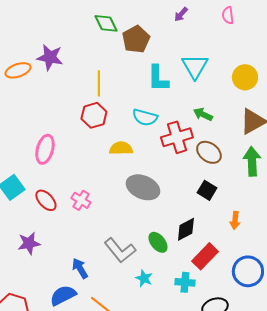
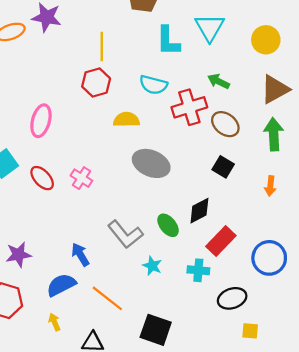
orange arrow: (235, 220) -> (270, 186), moved
purple star: (29, 243) -> (18, 255), moved

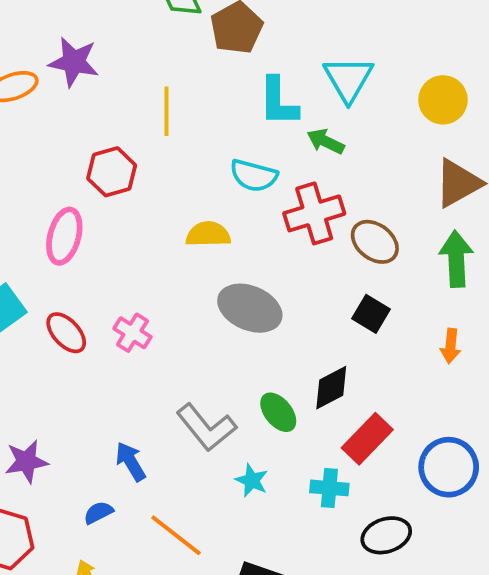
green arrow: (219, 81) -> (326, 141), moved
red hexagon: (96, 83) -> (112, 172), moved
blue semicircle: (61, 285) -> (98, 513), size x0.6

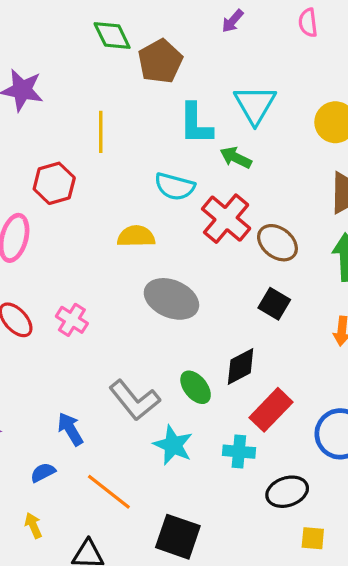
red cross: (314, 213) -> (226, 219), turned -33
cyan star: (252, 480) -> (173, 445), size x1.4

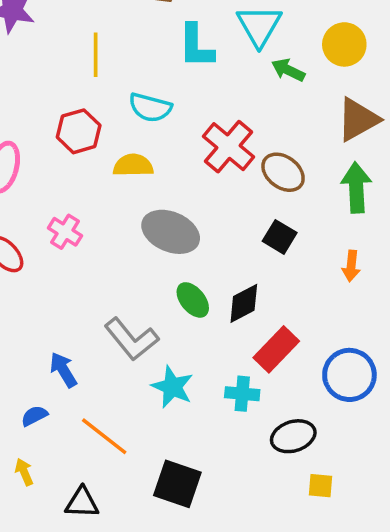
green arrow: (236, 158) -> (288, 70), moved
red hexagon: (54, 183) -> (79, 131), moved
cyan semicircle: (175, 186) -> (150, 107), moved
pink cross: (72, 320) -> (65, 232), moved
green ellipse: (196, 387) -> (193, 300), moved

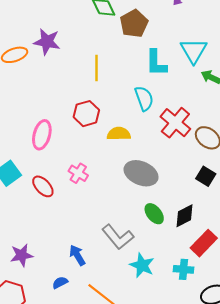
cyan semicircle: (150, 107) -> (144, 98), moved, turned -125

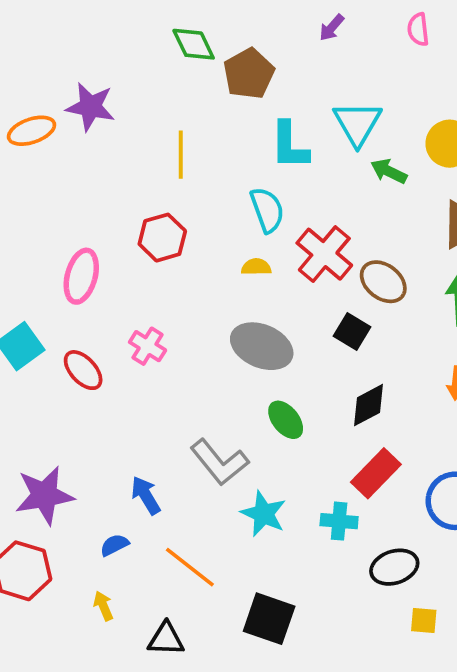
yellow semicircle: (119, 134) -> (256, 267), moved, size x0.7
black square: (206, 176) -> (352, 331), moved
black diamond: (185, 216) -> (368, 405), moved
purple star: (22, 255) -> (44, 495), size x1.4

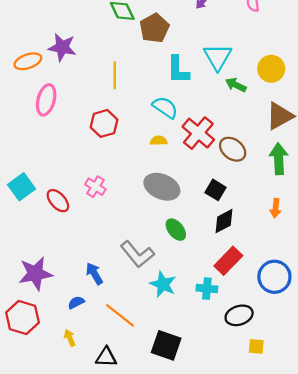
cyan semicircle: (267, 210) -> (165, 107), turned -36
pink ellipse: (81, 276) -> (46, 100), moved
black square: (352, 331) -> (215, 190), moved

